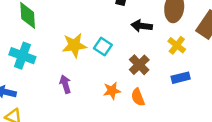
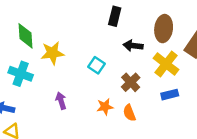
yellow star: (74, 45) -> (52, 53), moved
yellow cross: (177, 45) -> (166, 64), size x1.5

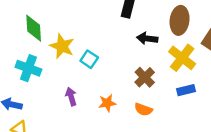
yellow star: (52, 53) -> (62, 46), turned 30
cyan square: (96, 65) -> (89, 59), moved
orange star: (105, 107) -> (107, 103), moved
orange semicircle: (129, 113) -> (143, 109), turned -49

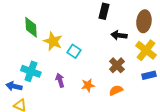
cyan cross: (28, 68) -> (31, 71), moved
orange semicircle: (143, 109) -> (116, 90), turned 136

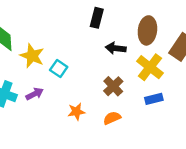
purple arrow: (60, 80) -> (35, 94), moved, turned 80

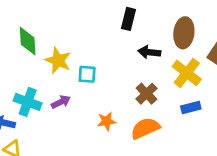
cyan square: (59, 68) -> (87, 74), turned -30
orange semicircle: (112, 118) -> (145, 128), size x1.5

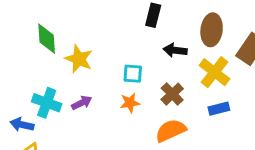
cyan square: (87, 74) -> (133, 74), moved
orange star: (106, 121) -> (130, 103), moved

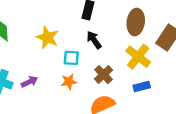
black arrow: (175, 50) -> (94, 40), moved, turned 48
yellow star: (79, 59) -> (47, 38), moved

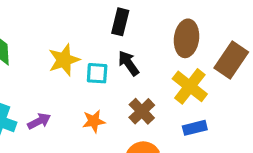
yellow star: (47, 38) -> (64, 60), turned 30
cyan square: (71, 58) -> (97, 73), moved

